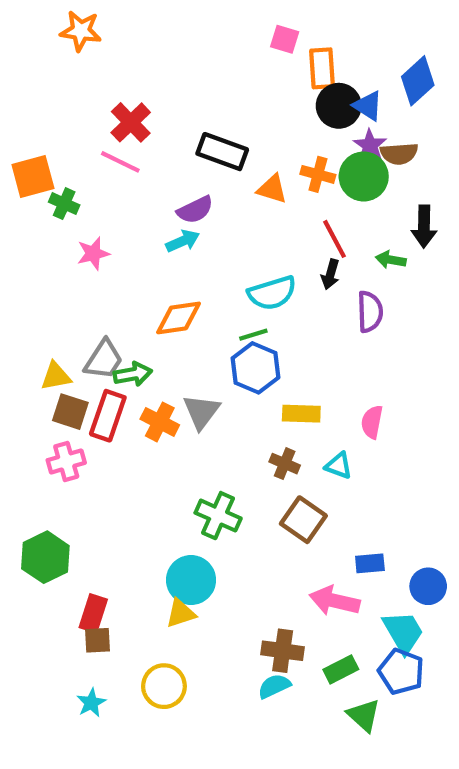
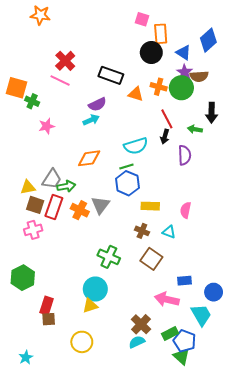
black circle: (339, 106) -> (151, 53), moved
orange square: (33, 176) -> (16, 88), turned 30
brown cross: (283, 651) -> (141, 324), turned 36
blue pentagon: (401, 672) -> (185, 341), moved
cyan star: (91, 703) -> (26, 357), moved

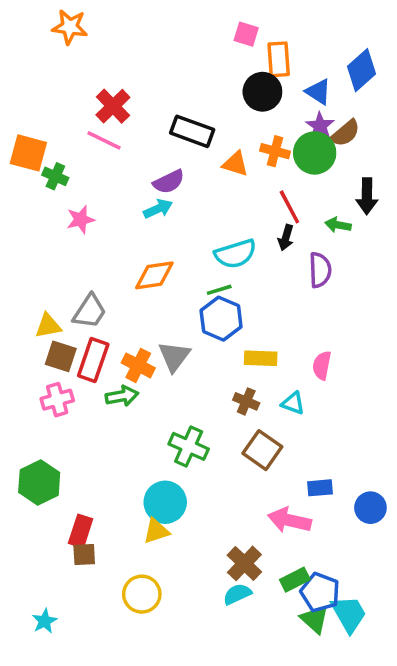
brown semicircle: (199, 76) -> (345, 133), turned -36
green arrow: (66, 186) -> (122, 396), moved
cyan trapezoid: (201, 315) -> (349, 614), moved

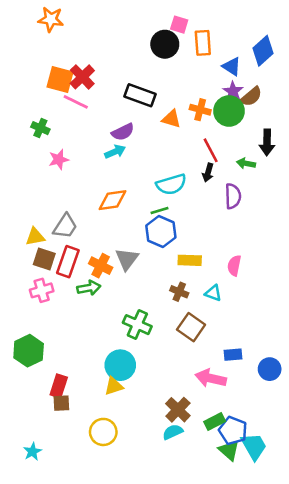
black circle: (262, 92) -> (165, 44), moved
orange square: (28, 153) -> (60, 80), moved

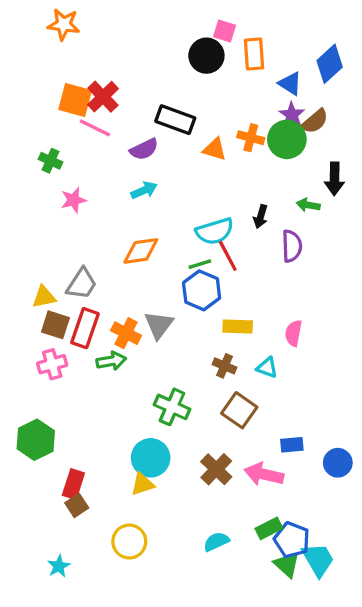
purple semicircle: (123, 132) -> (144, 149), moved
red line: (211, 150) -> (228, 256), moved
brown square: (61, 403) -> (77, 505), turned -30
brown cross: (178, 410) -> (216, 469), moved
cyan star: (32, 452) -> (59, 566), moved

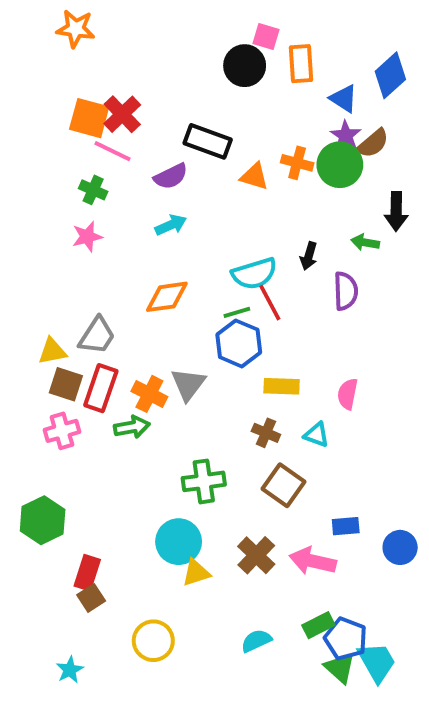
green cross: (50, 161) -> (93, 190), moved
green cross: (172, 407) -> (204, 481), turned -32
yellow triangle: (142, 484) -> (196, 573), moved

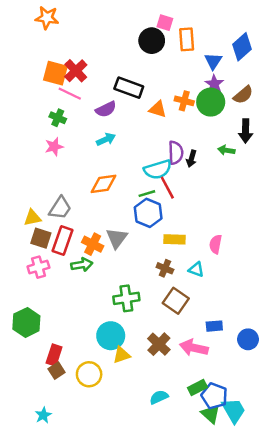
blue triangle: (344, 99) -> (213, 61), turned 30
brown semicircle: (373, 143) -> (243, 95), moved
purple semicircle: (346, 291) -> (176, 153), moved
yellow circle: (153, 641) -> (89, 374), moved

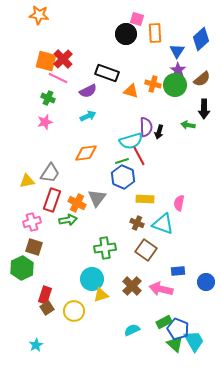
brown square: (41, 238) -> (34, 247), moved
cyan triangle: (196, 269) -> (163, 224), size x1.6

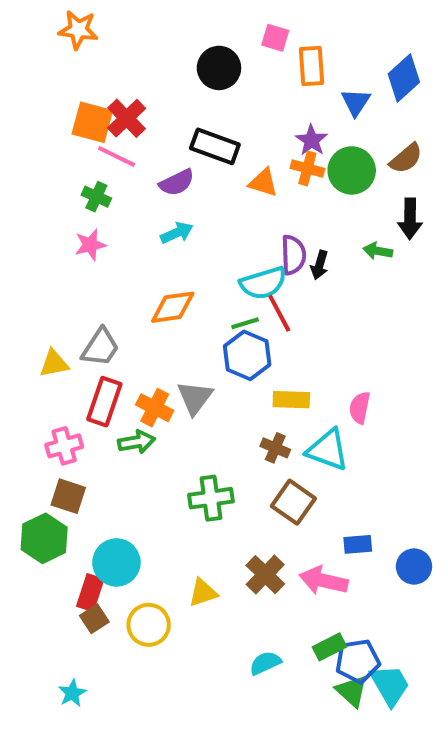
black circle: (126, 34) -> (219, 68), moved
purple star: (178, 70) -> (311, 140), moved
cyan circle: (92, 279) -> (116, 562), moved
blue pentagon: (178, 329) -> (358, 661), turned -30

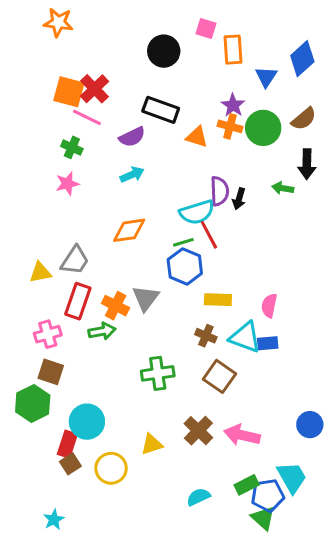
blue rectangle: (358, 544) -> (268, 343), moved
cyan trapezoid: (390, 685) -> (292, 477), moved

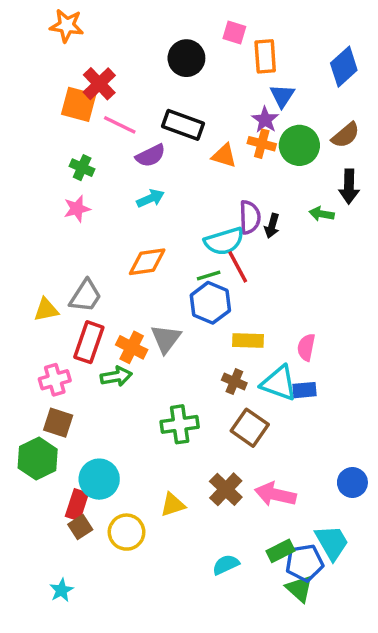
blue triangle: (266, 77) -> (282, 96), moved
red cross: (94, 89) -> (99, 84), moved
pink line: (87, 117) -> (120, 125), moved

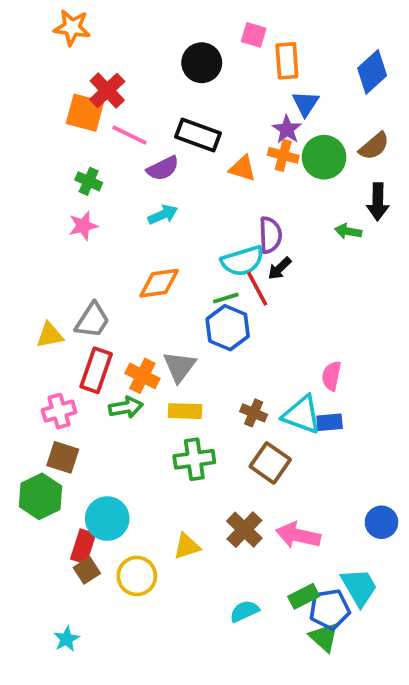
black arrow: (272, 226) -> (280, 268), moved, turned 30
yellow rectangle: (248, 340) -> (185, 411), moved

